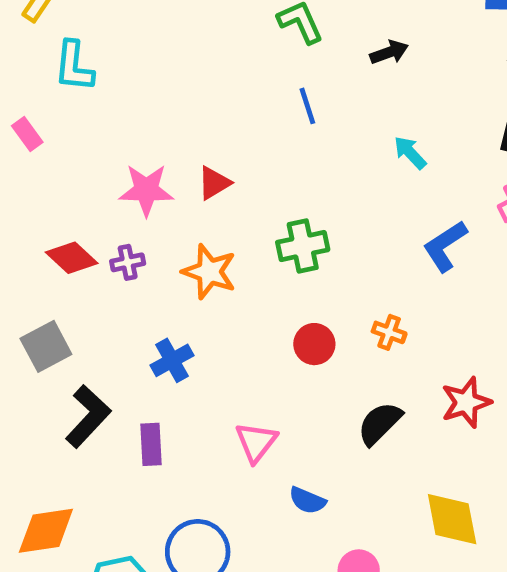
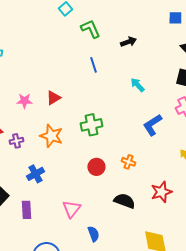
pink star: (146, 190) -> (24, 101), size x0.7
purple cross: (128, 262) -> (16, 141), moved
black semicircle: (380, 423) -> (124, 201), turned 65
blue semicircle: (307, 500) -> (93, 234), turned -133

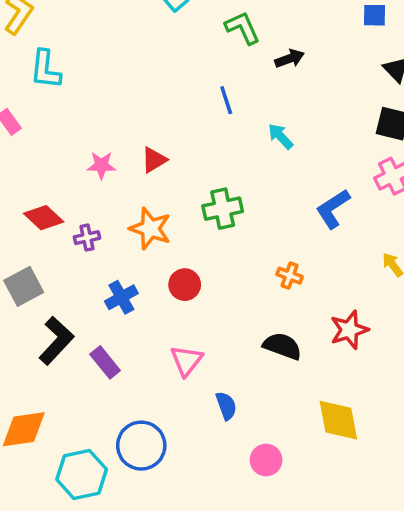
green L-shape: (90, 29) -> (243, 28), moved
cyan arrow: (137, 85) -> (280, 136), moved
red circle: (96, 167) -> (185, 285), moved
purple rectangle: (26, 210) -> (105, 362), turned -36

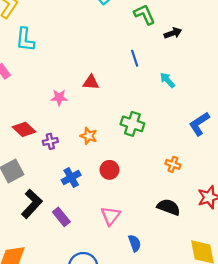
red triangle: (154, 160) -> (91, 82), moved, turned 35
green cross: (223, 209) -> (132, 124), turned 30
orange star: (150, 229) -> (89, 136), size x0.7

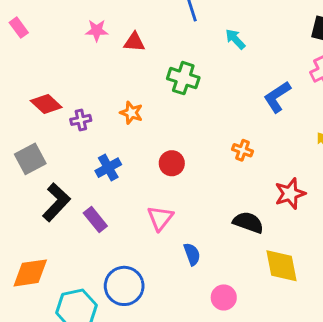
pink star: (59, 98) -> (97, 30), moved
green cross: (132, 124) -> (183, 78), moved
red circle: (109, 170) -> (172, 163), moved
black semicircle: (169, 207) -> (248, 222), moved

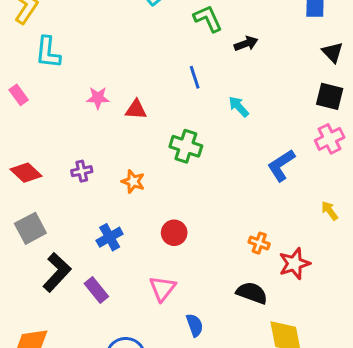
red diamond: (46, 104) -> (26, 173), moved
purple cross: (81, 120) -> (82, 171), moved
orange cross: (242, 150) -> (259, 243), moved

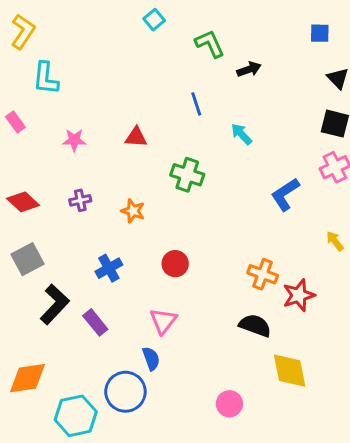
pink star: (98, 98) -> (74, 140), moved
orange cross: (259, 243) -> (263, 274), size x1.4
blue semicircle: (195, 325) -> (151, 359), moved

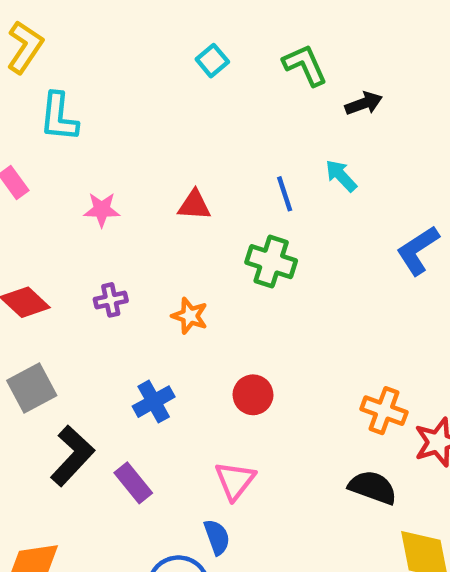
cyan square: (154, 20) -> (212, 61), moved
blue line: (196, 104) -> (285, 194), moved
cyan arrow: (241, 134) -> (341, 176), moved
blue L-shape: (285, 194) -> (418, 250), moved

